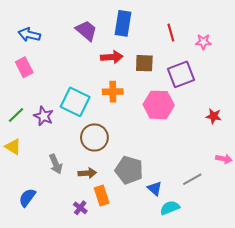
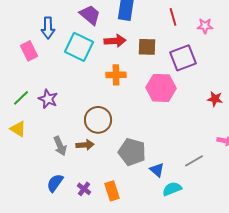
blue arrow: (29, 35) -> (48, 28), moved, turned -105
cyan square: (75, 102) -> (79, 47), moved
brown arrow: (87, 173) -> (85, 145), moved
orange rectangle: (102, 196) -> (112, 191), moved
blue semicircle: (27, 198) -> (55, 183), moved

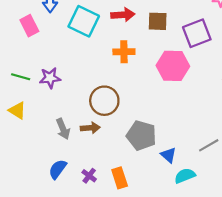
green line: (21, 98) -> (21, 77), turned 60
purple star: (48, 99) -> (50, 78), turned -30

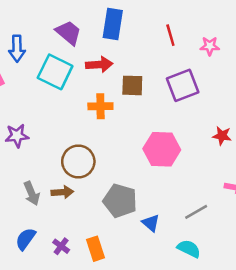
brown square: (158, 21) -> (132, 85), moved
pink hexagon: (173, 66) -> (162, 149), moved
cyan semicircle: (185, 176) -> (189, 249), moved, turned 48

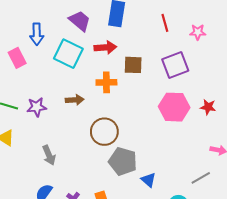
pink hexagon: (162, 149) -> (174, 107), moved
brown circle: (78, 162) -> (104, 132), moved
brown arrow: (62, 192) -> (75, 100), moved
gray line: (196, 212) -> (201, 178), moved

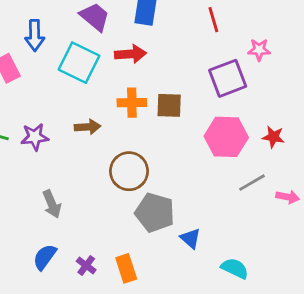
pink star: (198, 32) -> (259, 50), moved
brown square: (133, 65) -> (169, 105), moved
gray line: (201, 178) -> (252, 183), moved

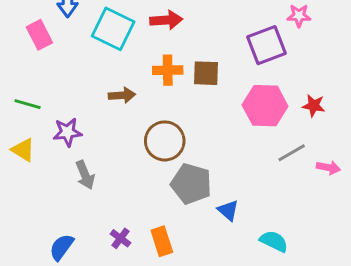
purple star: (35, 137) -> (67, 132), moved
blue semicircle: (45, 257) -> (62, 247), moved

